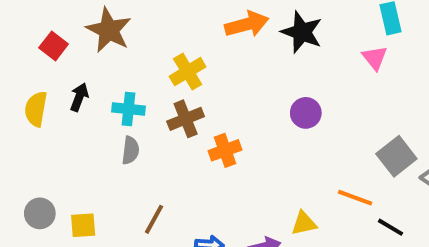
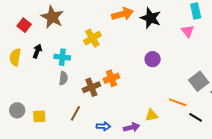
brown cross: (186, 119) -> (91, 87), moved

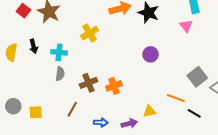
red square: (24, 25) -> (23, 11), moved
black arrow: (37, 51) -> (34, 46), turned 144
orange cross: (111, 78) -> (114, 86), moved

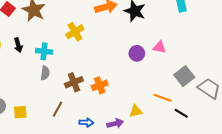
pink triangle: (186, 26) -> (160, 47), moved, turned -40

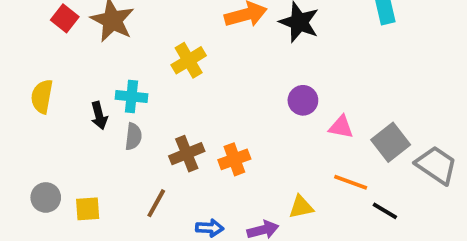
black arrow: (18, 45) -> (99, 116), moved
pink triangle: (160, 47) -> (341, 127), moved

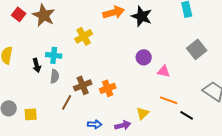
gray square: (391, 142) -> (197, 49), moved
brown line: (156, 203) -> (67, 102), moved
yellow triangle: (301, 207) -> (143, 113), turned -32

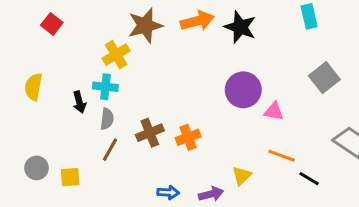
brown star: (44, 15) -> (145, 26), moved, turned 30
yellow cross: (84, 36) -> (116, 55), moved
purple circle: (144, 57) -> (243, 90), size x1.5
brown line: (67, 102) -> (110, 150), moved

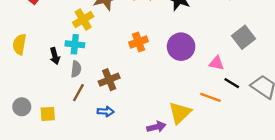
pink triangle: (274, 111) -> (216, 63), moved
orange cross: (188, 137) -> (139, 42), moved
yellow triangle: (242, 176) -> (180, 113), size x1.5
black line: (309, 179) -> (232, 83), moved
blue arrow: (168, 192) -> (106, 112), moved

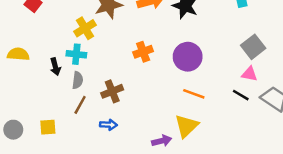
yellow semicircle: (19, 44) -> (18, 54), turned 84
pink triangle: (216, 63) -> (249, 74), moved
orange line: (211, 97) -> (194, 94), moved
gray circle: (22, 107) -> (13, 130), moved

